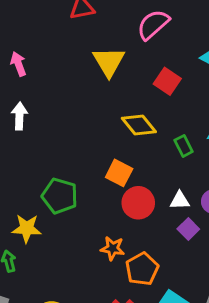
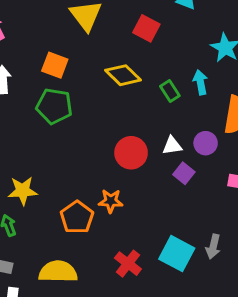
orange square: (119, 173) -> (55, 65), moved
green pentagon: (60, 196) -> (54, 106), moved
orange pentagon: (142, 269) -> (77, 217), moved

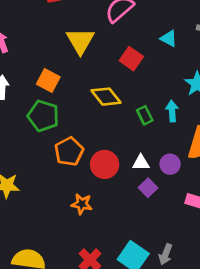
orange pentagon: (77, 217) -> (69, 151), moved

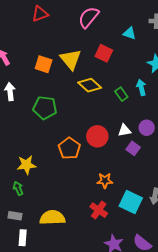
yellow triangle: (80, 41) -> (71, 59), moved
orange square: (48, 81) -> (44, 64), moved
orange pentagon: (69, 151) -> (69, 148), moved
orange star: (82, 204) -> (105, 181), moved

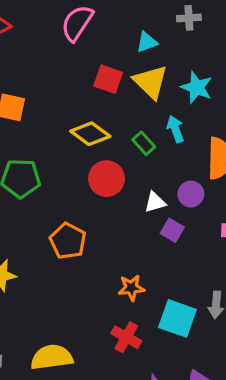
cyan triangle: (129, 33) -> (147, 42), turned -32
yellow triangle: (71, 59) -> (151, 82), moved
red circle: (97, 136) -> (106, 179), moved

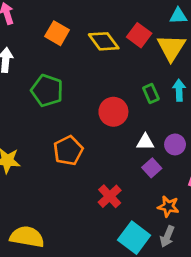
yellow diamond: (90, 134) -> (104, 41), moved
orange star: (131, 288) -> (168, 206), moved
red cross: (126, 337) -> (110, 196), moved

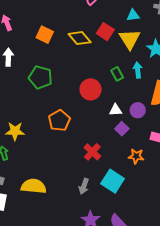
gray arrow: (167, 237) -> (84, 186), moved

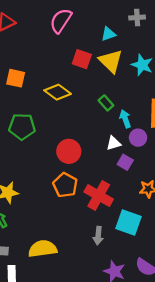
yellow diamond: (80, 38) -> (58, 92), moved
cyan arrow: (138, 70) -> (125, 119), moved
red circle: (91, 89) -> (69, 151), moved
orange pentagon: (59, 120) -> (65, 185), moved
red cross: (92, 152) -> (99, 196), size x1.4

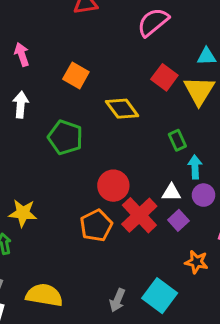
red cross: (99, 196) -> (139, 215), moved

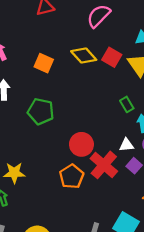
yellow diamond: (122, 109) -> (84, 56), moved

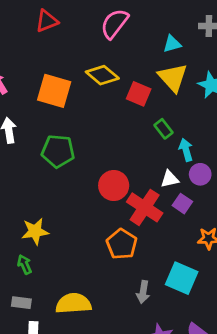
red square: (112, 57) -> (139, 94), moved
orange square: (44, 63) -> (54, 91), size x1.4
orange pentagon: (72, 176) -> (122, 244), moved

